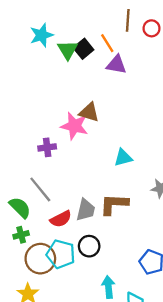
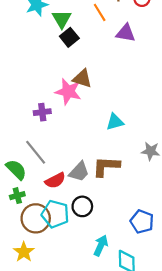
black square: (83, 49) -> (69, 37), moved
purple triangle: (116, 65) -> (126, 33), moved
gray trapezoid: (86, 210) -> (79, 172), turned 30
cyan arrow: (108, 287) -> (101, 245), turned 30

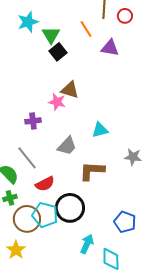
pink star: (68, 92) -> (57, 102), size x0.7
gray trapezoid: (79, 172) -> (67, 146), moved
black circle: (82, 206) -> (70, 208), size x1.5

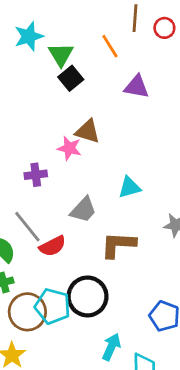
purple triangle: (110, 48) -> (136, 87), moved
red semicircle: (45, 184) -> (53, 246), moved

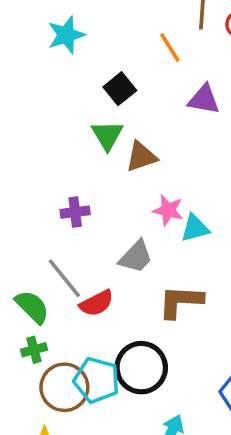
green triangle: (61, 55) -> (107, 135), moved
brown triangle: (88, 131) -> (141, 157), turned -36
pink star: (69, 148) -> (168, 210), moved

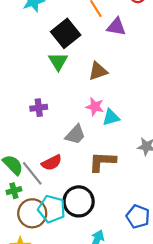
black square: (120, 89) -> (66, 33), size x1.5
purple triangle: (204, 99) -> (116, 27), moved
brown triangle: (141, 157) -> (98, 71), moved
gray line: (64, 278) -> (32, 173), moved

